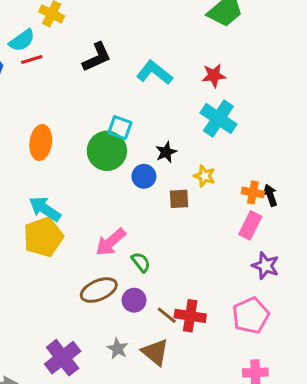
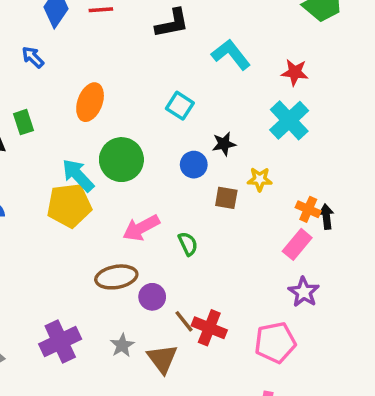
green circle: (107, 151) -> (121, 160), moved
yellow star: (204, 176) -> (260, 179), turned -30
green semicircle: (141, 262) -> (188, 244), moved

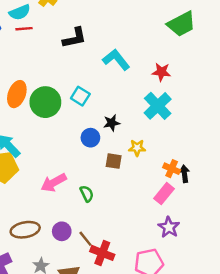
green circle: (121, 160) -> (45, 102), moved
brown ellipse: (116, 277) -> (25, 230), moved
brown line: (184, 321) -> (85, 239), moved

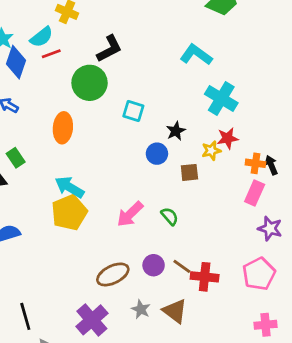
cyan L-shape: (116, 60) -> (196, 55), moved
red star: (161, 72) -> (228, 138), moved
green circle: (45, 102) -> (90, 83), moved

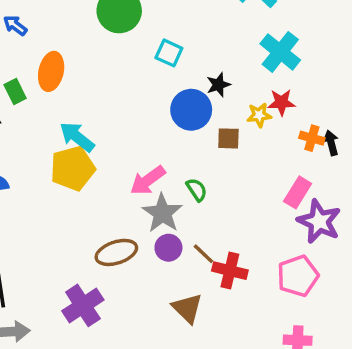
orange ellipse: (63, 128) -> (51, 71), moved
blue circle: (157, 154) -> (191, 110), size x1.5
pink rectangle: (255, 193) -> (298, 192), moved
purple star: (270, 229) -> (319, 221), size x1.4
gray star: (141, 309) -> (162, 213), moved, size x1.6

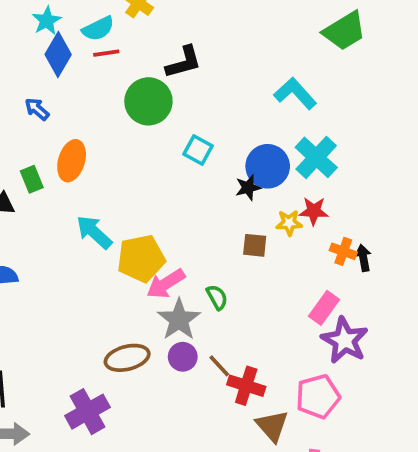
blue circle: (191, 110) -> (268, 166), moved
yellow pentagon: (73, 168) -> (141, 258), moved
brown triangle: (187, 308) -> (272, 426), moved

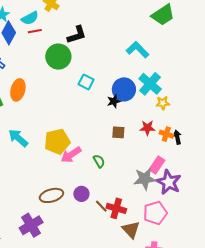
red star: (314, 211) -> (147, 128), moved
yellow star: (289, 223) -> (163, 103), moved
cyan arrow: (94, 232) -> (18, 138), moved
gray star: (179, 320) -> (145, 179), moved, turned 30
brown line: (219, 366) -> (101, 206), moved

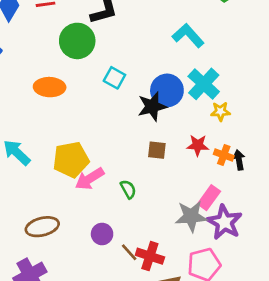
orange ellipse: (18, 90) -> (50, 87), moved, turned 75
black star: (114, 101) -> (152, 106), size x1.5
brown ellipse: (51, 195) -> (42, 227), moved

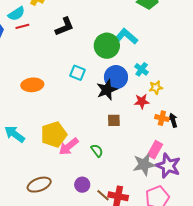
green circle: (77, 41) -> (107, 46), moved
cyan cross: (204, 84) -> (142, 69), size x0.6
red star: (198, 145) -> (142, 101), moved

